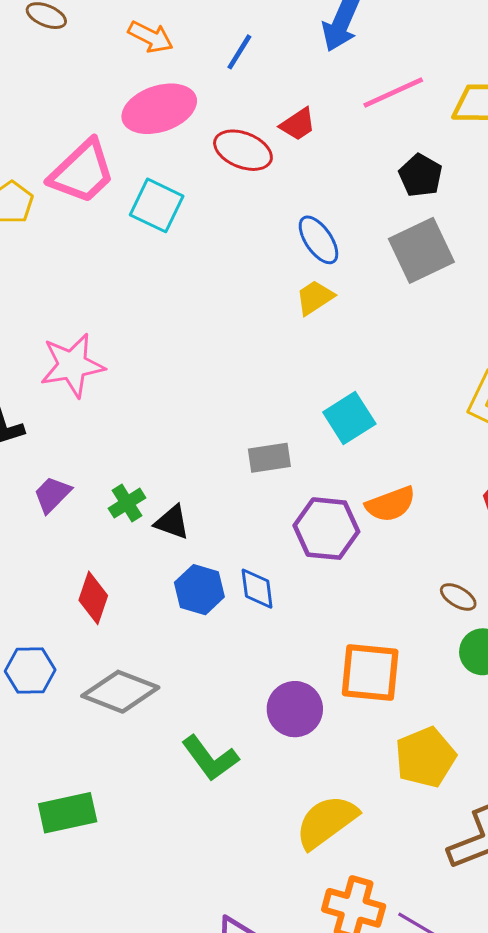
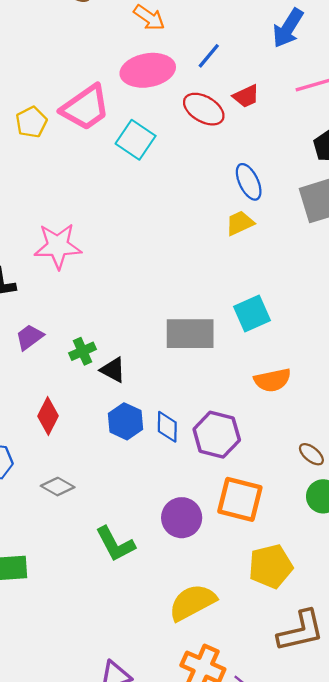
blue line: (239, 52) -> (209, 56), moved
gray rectangle: (269, 458) -> (190, 334), size x1.6
purple hexagon: (326, 529) -> (217, 435), moved
gray diamond: (120, 692) -> (58, 487), size x0.6

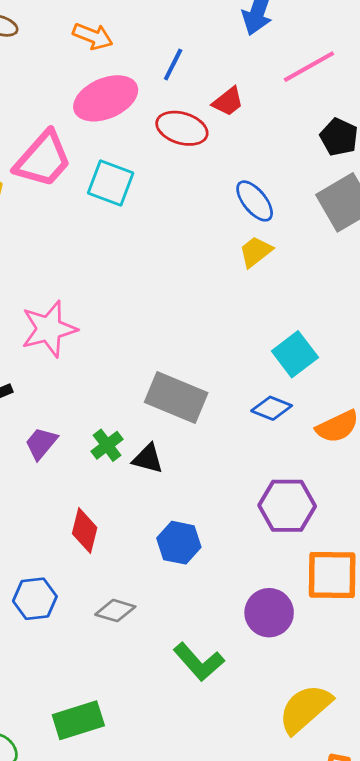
gray rectangle: (190, 334) -> (176, 398), moved, turned 36
blue hexagon: (126, 421) -> (179, 543), moved
blue diamond: (167, 427) -> (272, 408), moved, turned -56

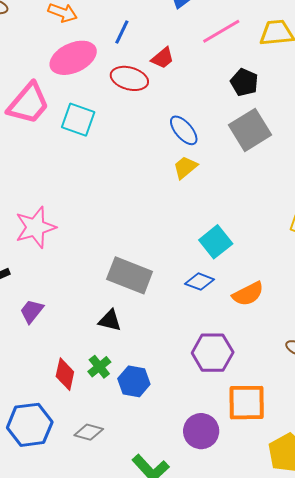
green cross: (107, 445) -> (99, 367), moved
blue hexagon: (35, 599) -> (30, 425), size x1.4

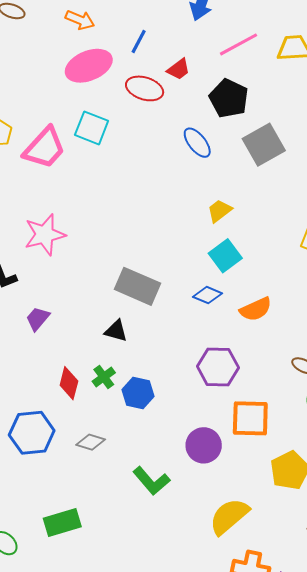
black pentagon: (244, 82) -> (229, 98), moved, size x1.4
pink trapezoid: (28, 103) -> (44, 148), moved
yellow trapezoid: (185, 167) -> (219, 211), moved

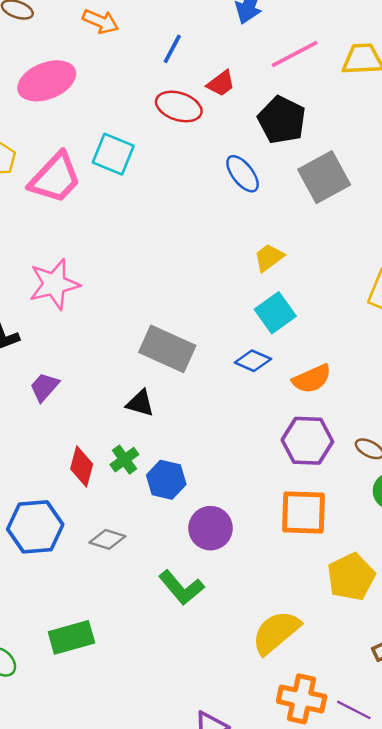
pink ellipse: (89, 66) -> (47, 81), moved
purple hexagon: (218, 367) -> (307, 441), moved
purple circle: (204, 445) -> (210, 528), moved

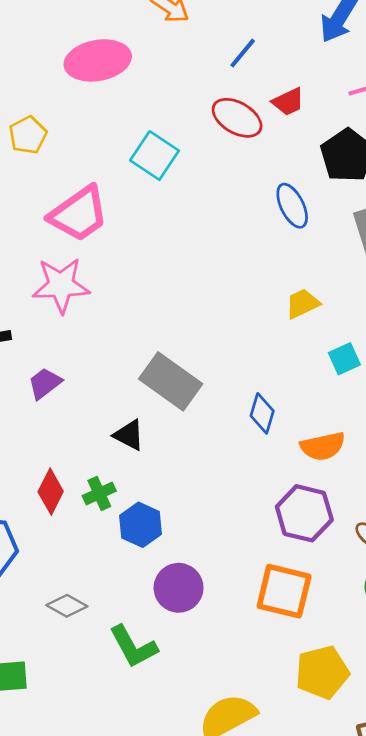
pink trapezoid: (55, 178) -> (79, 214), moved
cyan square: (275, 313) -> (344, 359), moved, size x0.7
blue diamond: (253, 361) -> (262, 413), turned 72
purple trapezoid: (44, 387) -> (45, 383), moved
gray diamond: (107, 539) -> (67, 606), moved

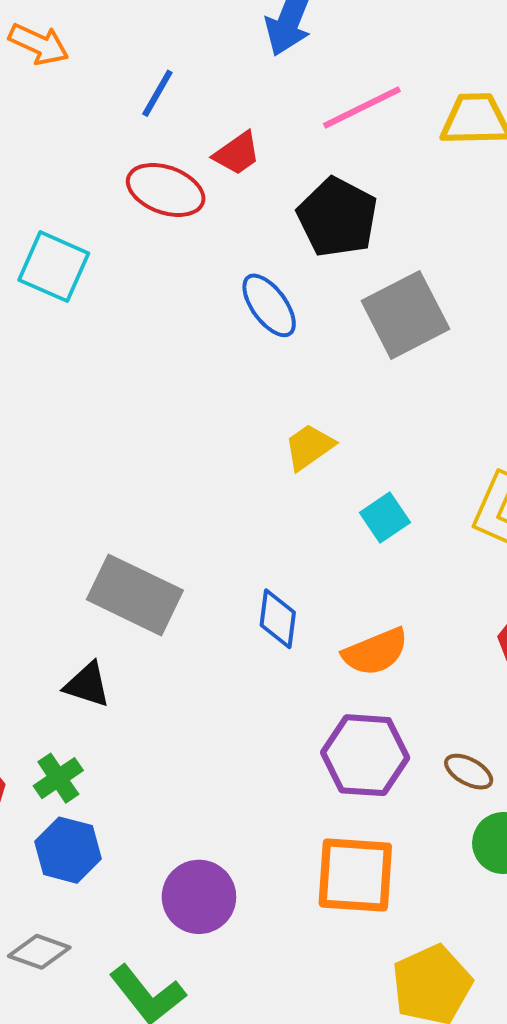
blue hexagon: (141, 525) -> (68, 850), moved

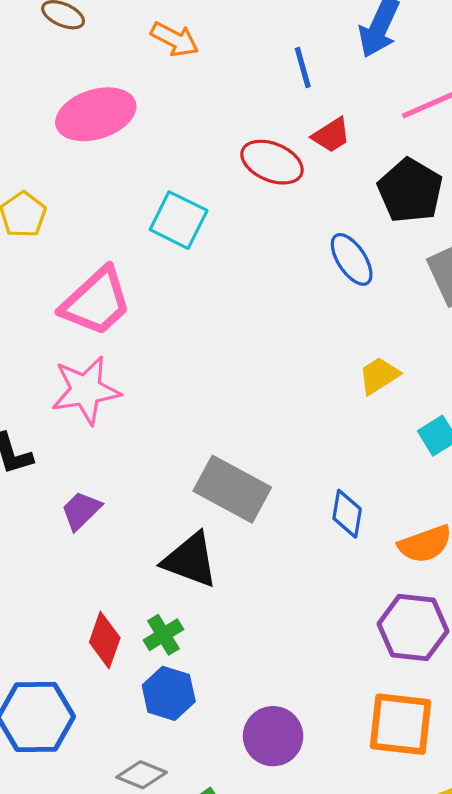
blue line: (157, 93) -> (303, 67), moved, turned -48
black triangle: (87, 685) -> (190, 560), size x1.5

